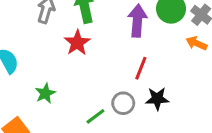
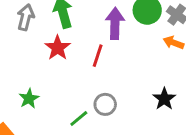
red line: (141, 68) -> (98, 56), moved
black star: (157, 99) -> (164, 99), moved, turned -30

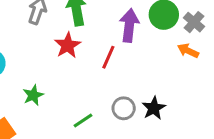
black star: (164, 99) -> (154, 108), moved
gray circle: (105, 104) -> (124, 108), moved

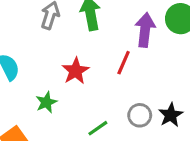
red star: (68, 45) -> (76, 71), moved

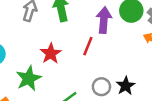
green star: (46, 102) -> (29, 78), size x1.5

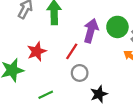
gray circle: (101, 87) -> (80, 73), moved

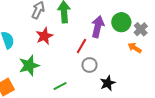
red star: (37, 51) -> (44, 36), moved

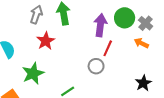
red line: (82, 46) -> (108, 48), moved
black star: (108, 83) -> (143, 83), moved

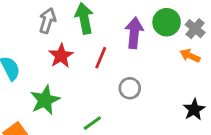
red line: (108, 48) -> (101, 58), moved

